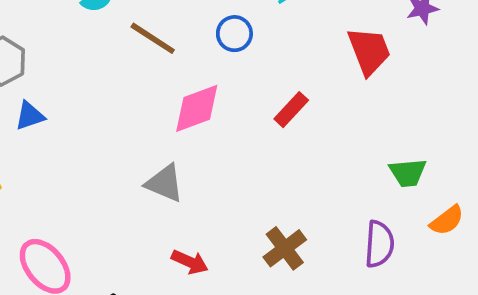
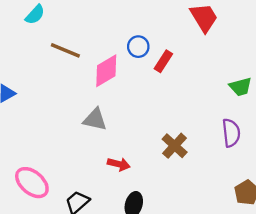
blue circle: (234, 34) -> (138, 47), moved
brown line: (153, 38) -> (65, 50), moved

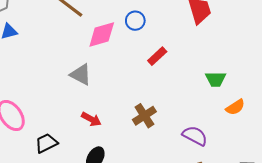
red rectangle: (163, 61) -> (157, 56), moved
purple semicircle: (231, 133) -> (195, 136), moved, turned -70

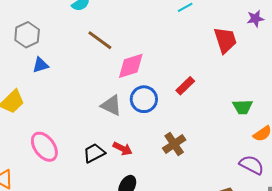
blue circle: (135, 21) -> (144, 99), moved, size x1.4
purple semicircle: (195, 136) -> (252, 165), moved
black trapezoid: (46, 143) -> (94, 153), moved

